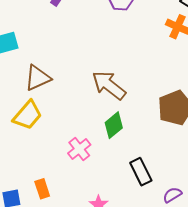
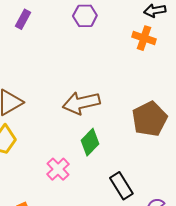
brown arrow: (109, 85) -> (81, 103), turned -45

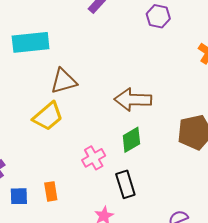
black rectangle: (121, 186) -> (125, 184), moved

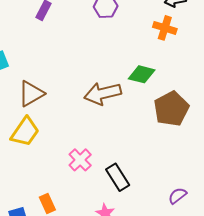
green diamond: (131, 140) -> (142, 74), moved, turned 60

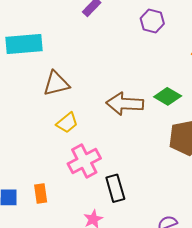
yellow trapezoid: (25, 132) -> (67, 123), moved, size x0.7
pink cross: (80, 160) -> (84, 161), size x1.4

